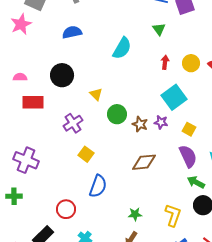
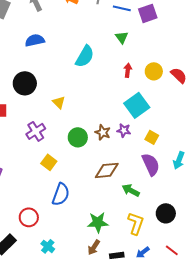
green circle: (117, 114) -> (78, 137), moved
green arrow: (196, 182) -> (131, 190), moved
green star: (135, 214) -> (98, 222), size x1.5

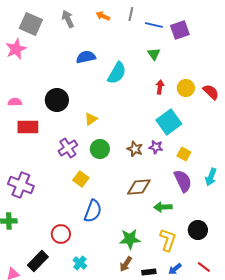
blue semicircle: (35, 40) -> (86, 57), moved
yellow triangle: (59, 102) -> (91, 119), turned 40
green circle: (78, 137) -> (100, 149), moved
green arrow: (131, 190) -> (163, 207), turned -30

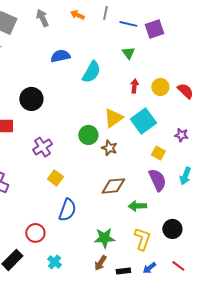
yellow triangle: (91, 119) -> (113, 118), moved, size x1.5
purple star: (156, 147) -> (181, 135), moved
green circle: (100, 149) -> (88, 135), moved

